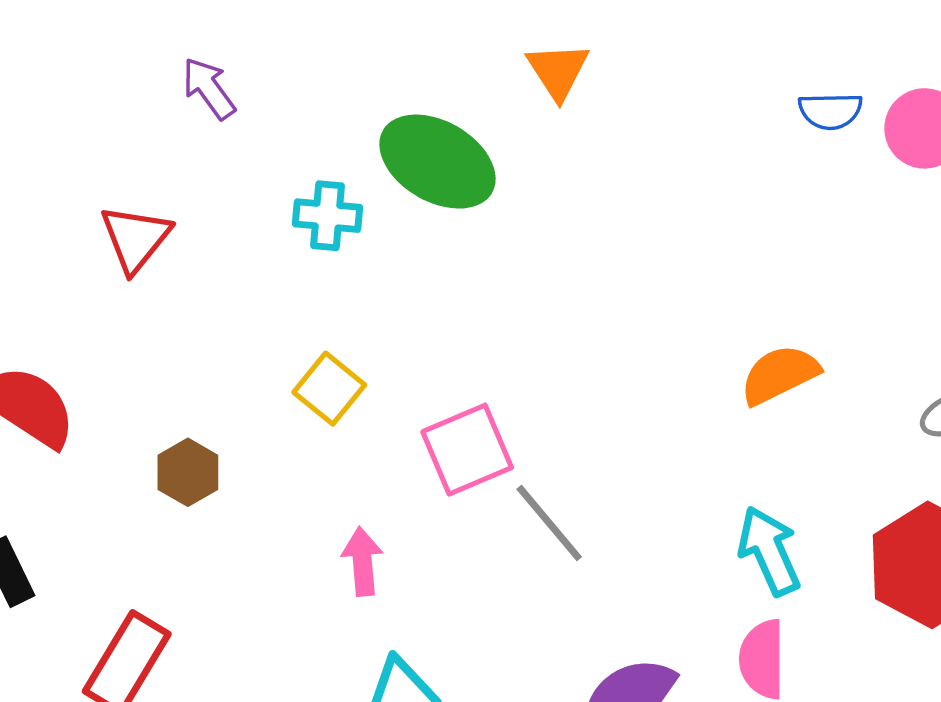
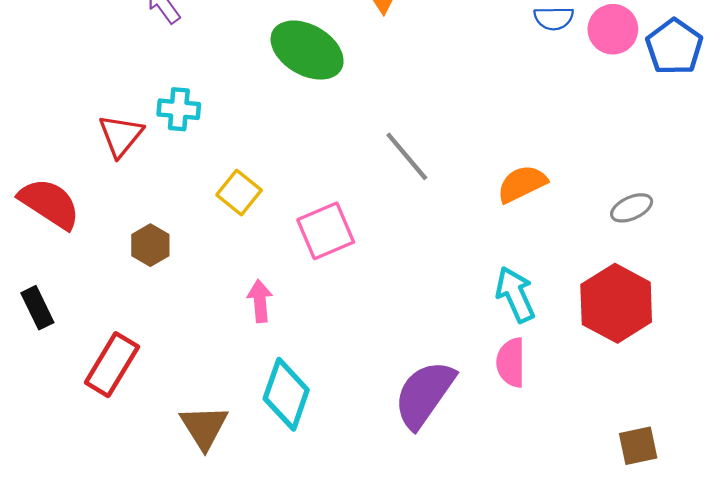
cyan cross: (328, 216) -> (179, 109), moved
red triangle: (135, 238) -> (121, 136), moved
gray line: (549, 523) -> (407, 156), moved

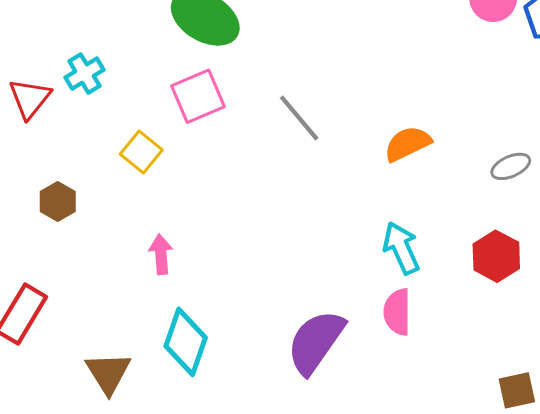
cyan cross: (179, 109) -> (84, 74), turned -36
pink square: (326, 231) -> (198, 96), moved
red hexagon: (616, 303) -> (496, 256), size x0.7

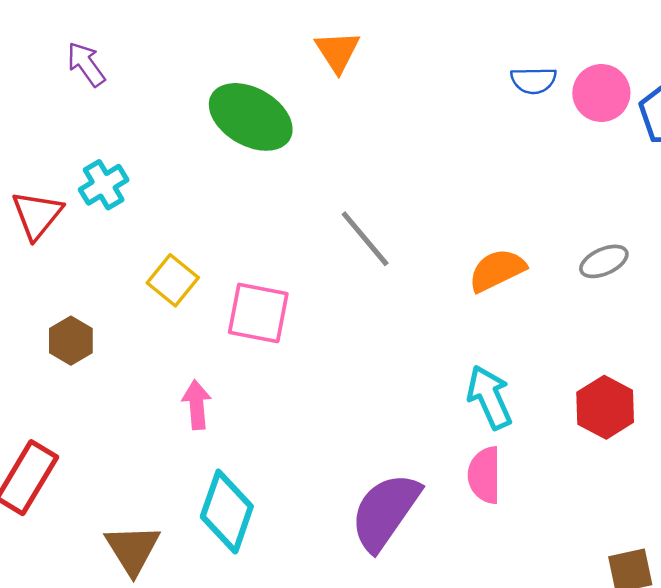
pink square: (198, 96) -> (258, 313), moved, turned 34
gray ellipse: (511, 166) -> (604, 261), moved

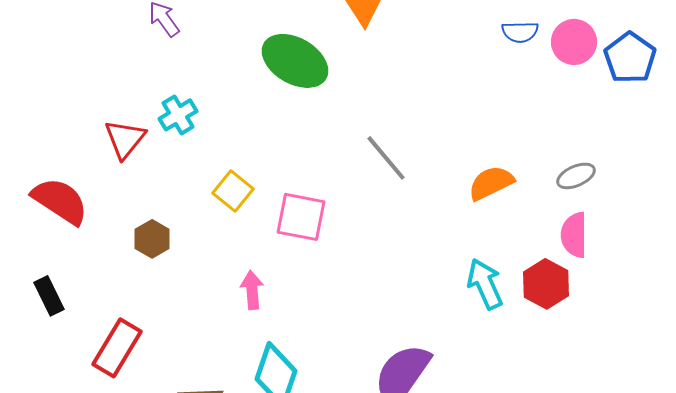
red hexagon: (605, 407) -> (546, 284), moved
pink semicircle: (484, 475) -> (574, 235), moved

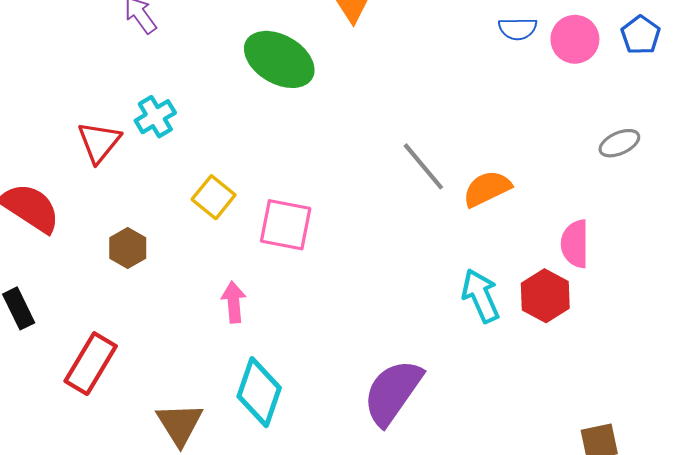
blue pentagon: (630, 58) -> (641, 35), moved, size x0.7
gray line: (386, 158) -> (423, 166), moved
gray ellipse: (576, 176) -> (619, 143), moved

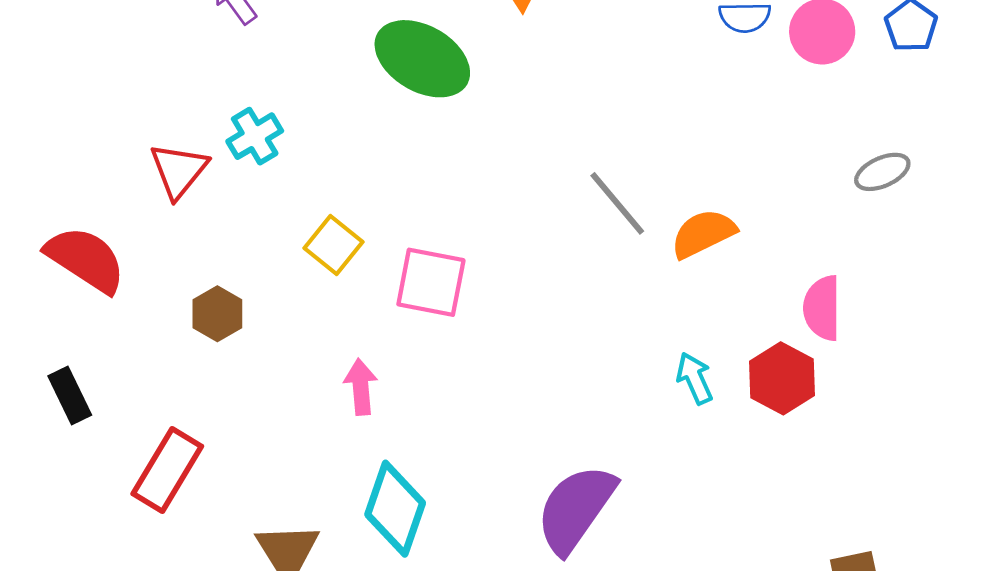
cyan arrow: (481, 296) -> (695, 378), size x0.7

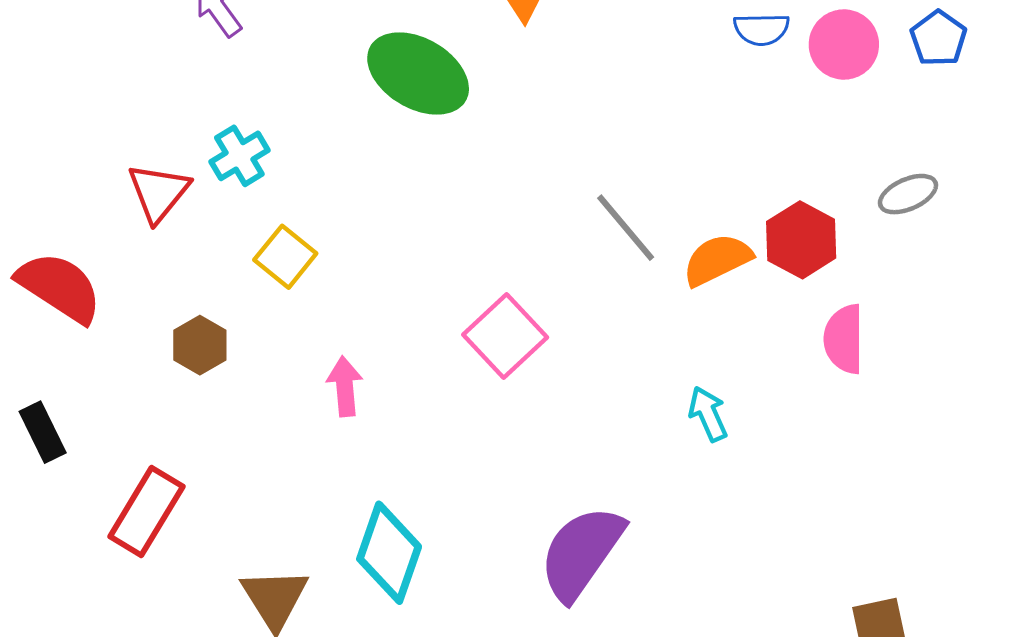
yellow square: (333, 245) -> (285, 257), moved
pink square: (431, 282) -> (505, 336), moved, turned 36
red hexagon: (782, 378) -> (801, 240), moved
pink arrow: (361, 387) -> (345, 386), moved

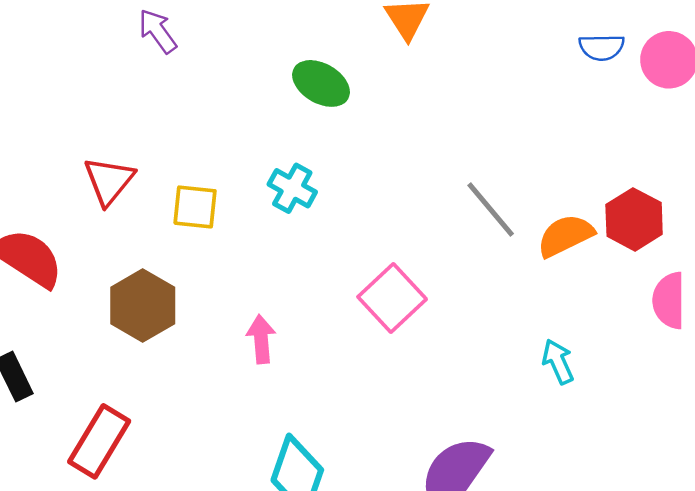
green ellipse: (418, 73) -> (321, 83), size x0.7
cyan cross: (239, 156) -> (292, 188), moved, turned -30
yellow square: (285, 257) -> (195, 207), moved, turned -33
brown hexagon: (200, 345) -> (143, 305), size x1.5

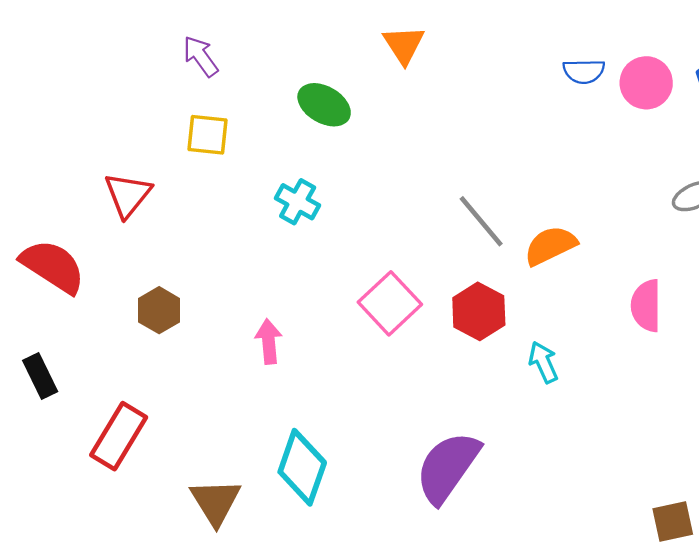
purple arrow: (158, 31) -> (201, 56), moved
yellow square: (195, 207) -> (207, 135), moved
red hexagon: (634, 219) -> (479, 311), moved
brown hexagon: (143, 305) -> (159, 310), size x0.7

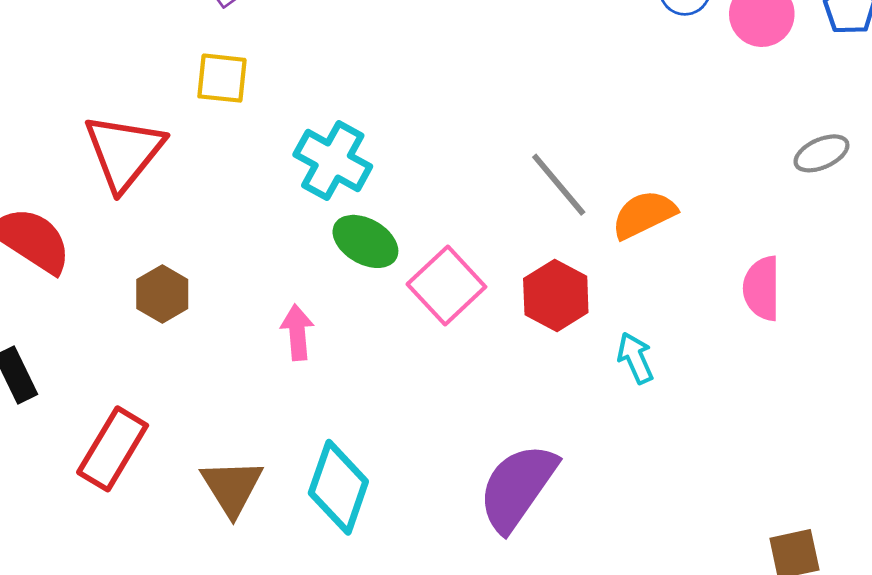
green ellipse: (324, 105) -> (365, 241), moved
red triangle: (128, 195) -> (124, 152), size x1.4
cyan cross: (298, 202) -> (333, 160), size x1.4
brown triangle: (216, 502) -> (232, 487), moved

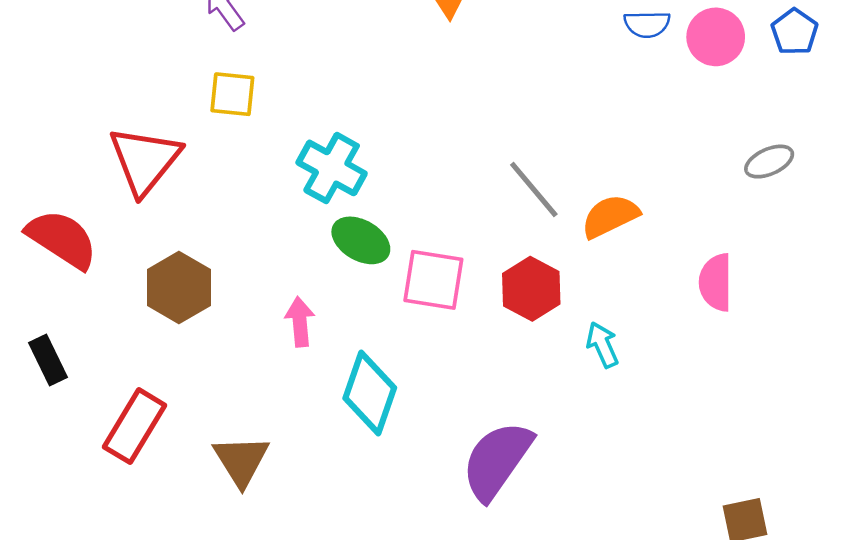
pink square: (446, 286) -> (433, 280), turned -38
brown hexagon: (162, 294) -> (179, 287), size x1.4
cyan diamond: (338, 487) -> (370, 393), moved

